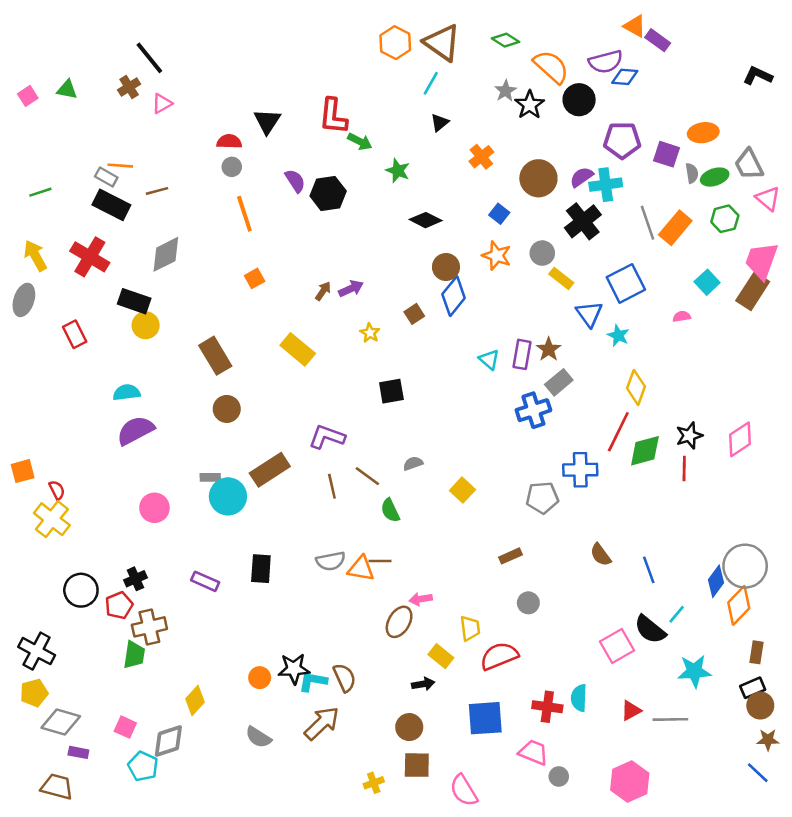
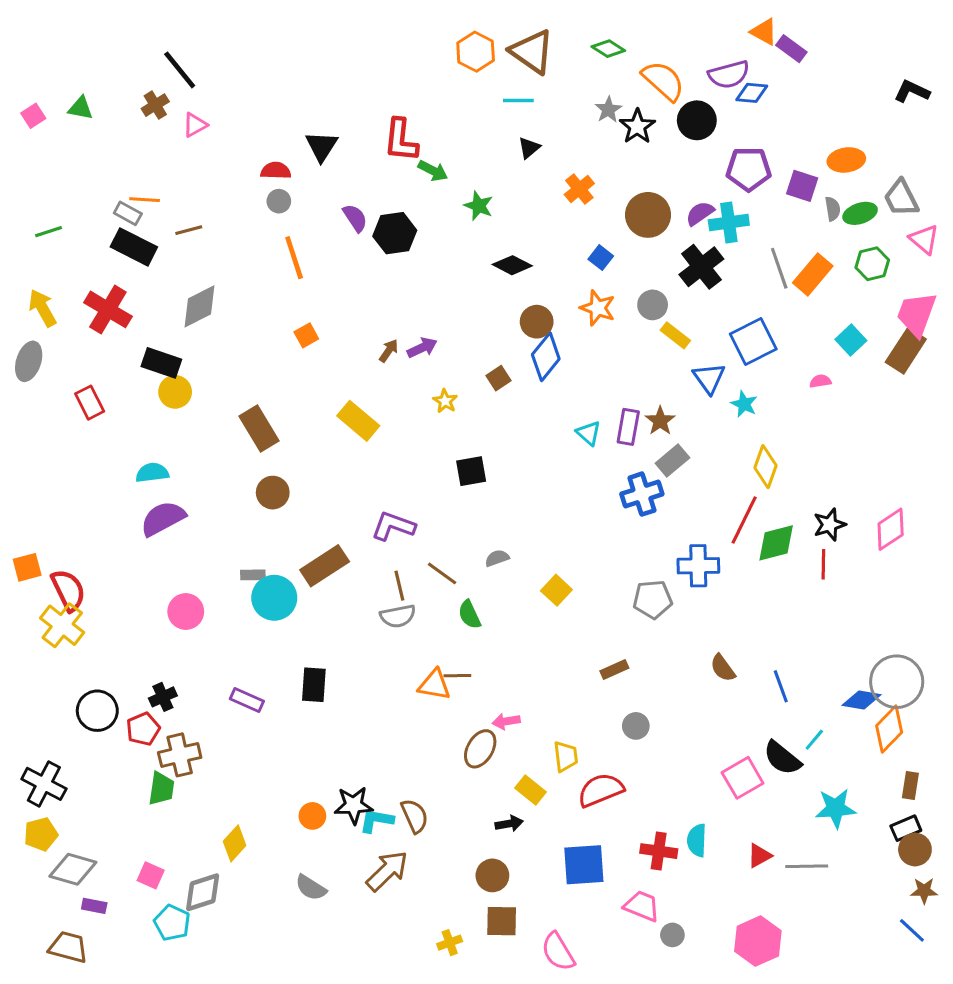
cyan line: (431, 83) -> (518, 100), turned 60
red semicircle: (57, 490) -> (68, 590), size x1.8
gray semicircle: (331, 561) -> (398, 616), moved
blue diamond: (716, 581) -> (862, 700), turned 64

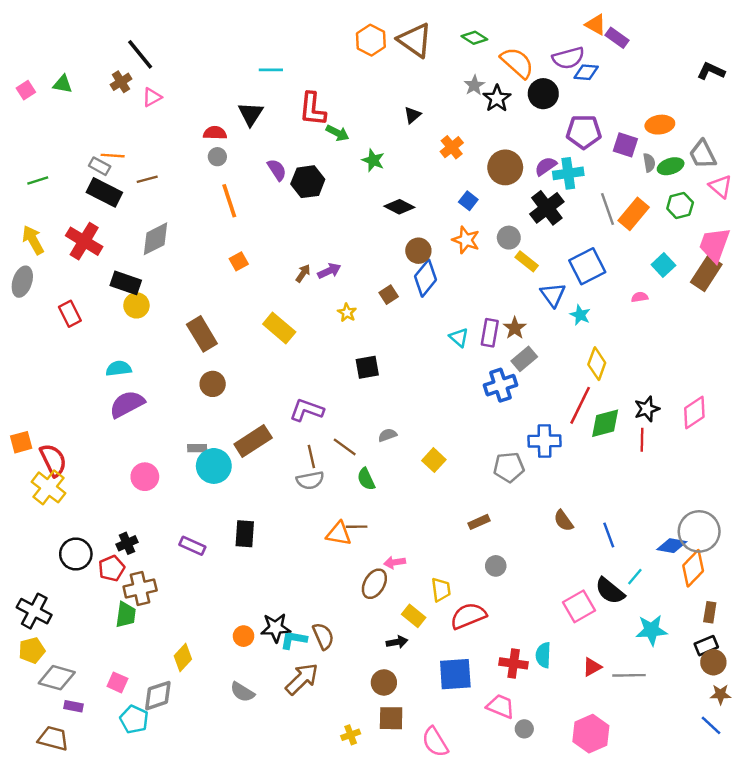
cyan line: (518, 100) -> (271, 70), moved

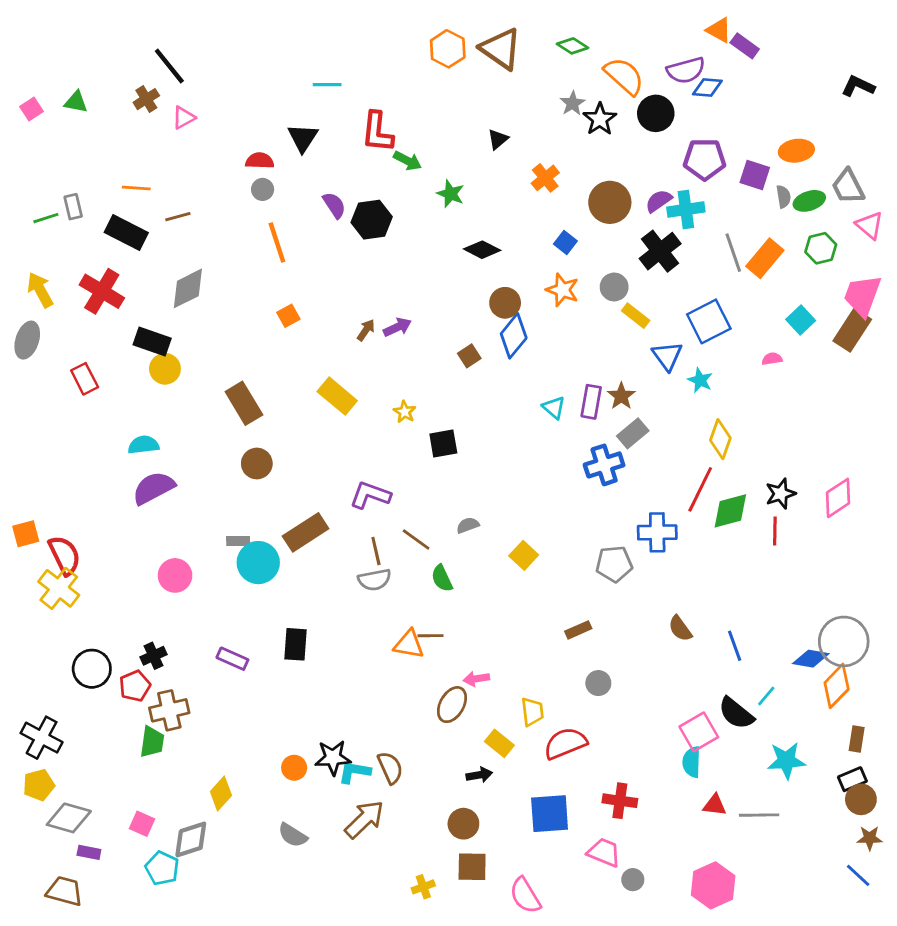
gray rectangle: (100, 166) -> (73, 207), moved, turned 48
yellow star: (347, 313) -> (405, 412), moved
cyan semicircle: (543, 655) -> (692, 762), moved
red triangle: (592, 667) -> (715, 805), turned 36

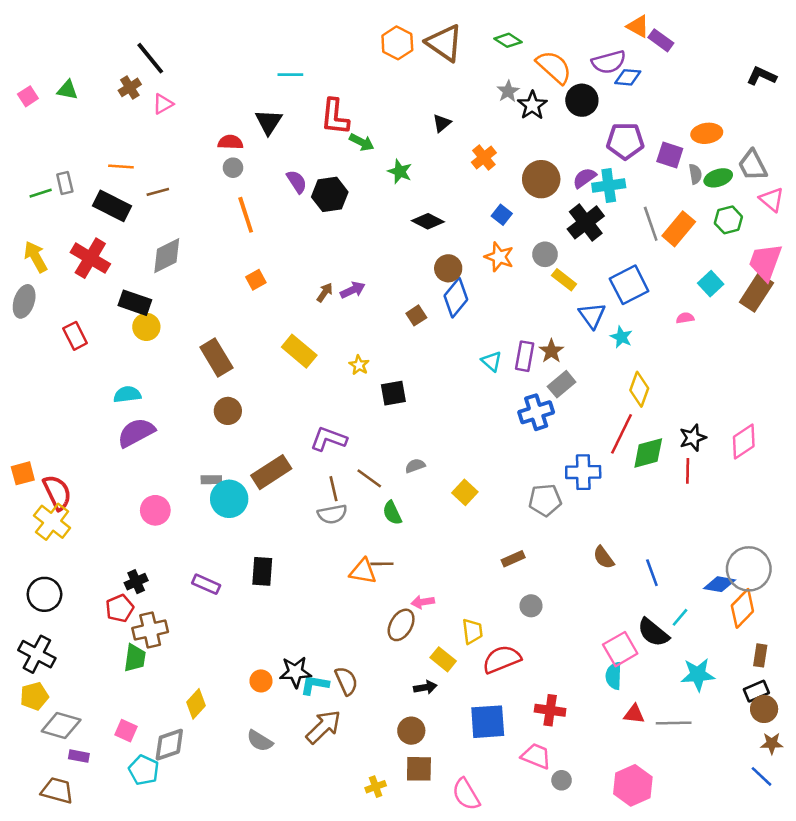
black circle: (92, 669) -> (44, 594), moved

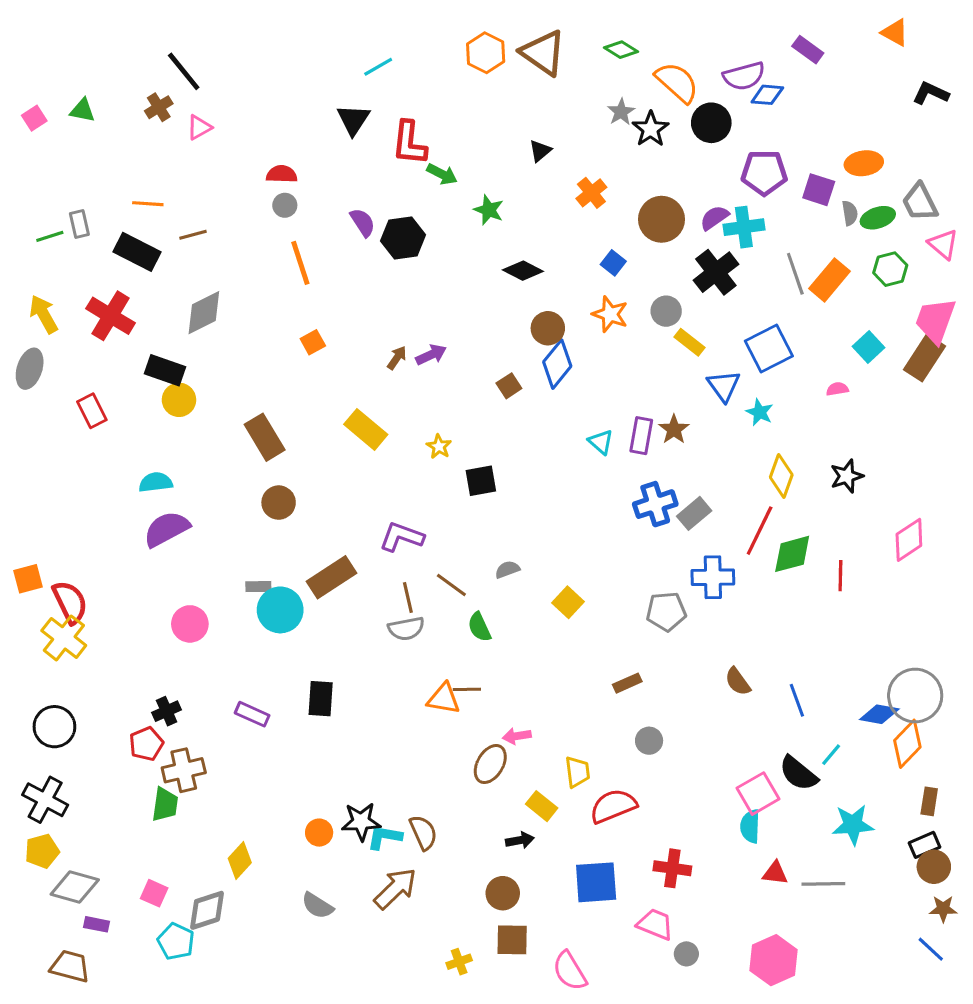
orange triangle: (638, 26) -> (895, 33), moved
cyan line: (290, 75) -> (378, 67), moved, turned -30
black triangle: (269, 122) -> (353, 120), moved
gray rectangle: (562, 384) -> (694, 513), moved
black star: (693, 438) -> (847, 476), moved

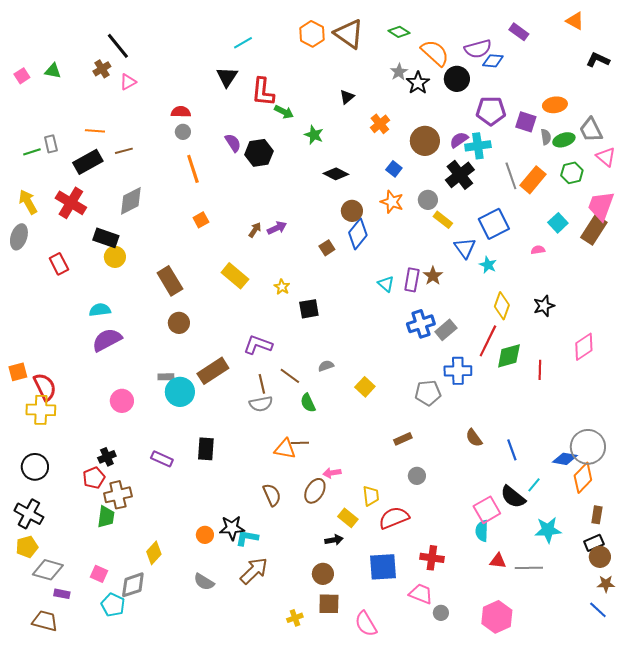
black rectangle: (137, 252) -> (88, 162), turned -56
yellow cross: (64, 638) -> (41, 410), turned -36
brown semicircle: (423, 833) -> (272, 495), moved

